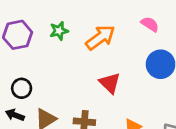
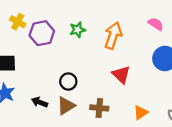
orange arrow: (100, 38) -> (113, 36), turned -35
black circle: (22, 88) -> (68, 82), moved

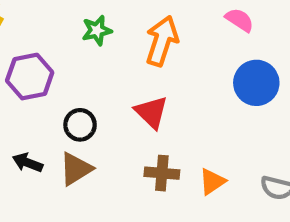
purple hexagon: (42, 33) -> (30, 77), moved
red triangle: (121, 75) -> (151, 112), moved
brown cross: (99, 108) -> (162, 173), moved

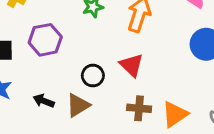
black circle: (80, 125) -> (93, 76), moved
orange triangle: (212, 181) -> (175, 114), size x1.4

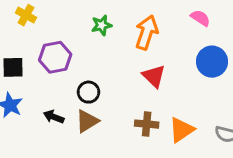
red triangle: (132, 65) -> (154, 76), moved
black circle: (93, 76) -> (88, 92), moved

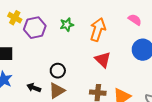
purple hexagon: (55, 57) -> (35, 28), moved

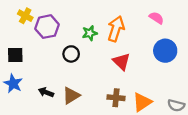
green star: (67, 25) -> (90, 33), moved
black circle: (58, 71) -> (71, 54), moved

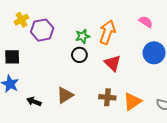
yellow cross: (25, 16) -> (21, 20), turned 32
black circle: (71, 54) -> (79, 55), moved
black arrow: (46, 92) -> (34, 101), moved

